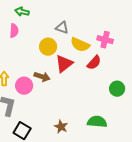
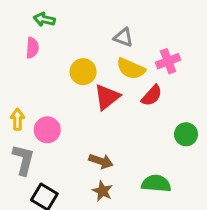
gray triangle: (62, 28) -> (123, 37), moved
pink cross: (105, 40) -> (168, 61), turned -35
brown arrow: (42, 77) -> (101, 161), moved

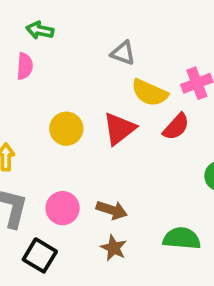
gray triangle: (123, 37) -> (123, 53), moved
yellow circle: (83, 72) -> (66, 129), moved
pink circle: (47, 130) -> (63, 208), moved

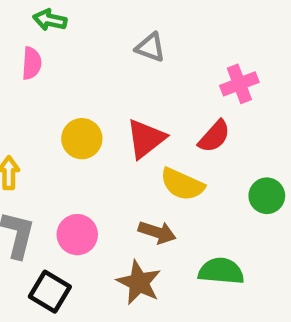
yellow semicircle: (150, 93) -> (182, 184), moved
brown arrow: (112, 210) -> (157, 232), moved
brown star: (114, 248) -> (139, 283), size x1.4

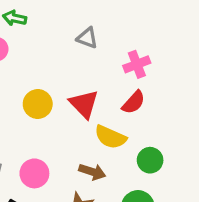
pink cross: (239, 84) -> (137, 64), moved
red triangle: (146, 139) -> (84, 104), turned -36
green circle: (267, 196) -> (150, 160), moved

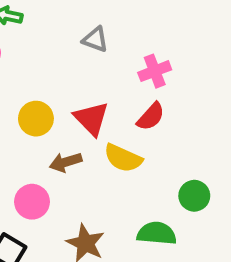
green circle: (150, 160) -> (194, 196), moved
brown arrow: (92, 172) -> (66, 162), moved, turned 145

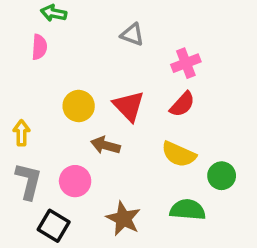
yellow semicircle: (123, 158) -> (179, 154), moved
brown arrow: (66, 162) -> (105, 145), turned 32

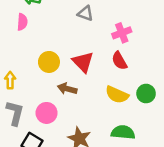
red semicircle: (182, 104) -> (119, 61), turned 108
green circle: (222, 176) -> (146, 94), moved

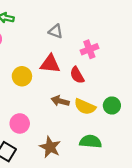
red semicircle: (119, 61) -> (77, 75), moved
red triangle: (83, 62) -> (50, 64), moved, turned -40
brown arrow: (67, 89) -> (60, 101), moved

